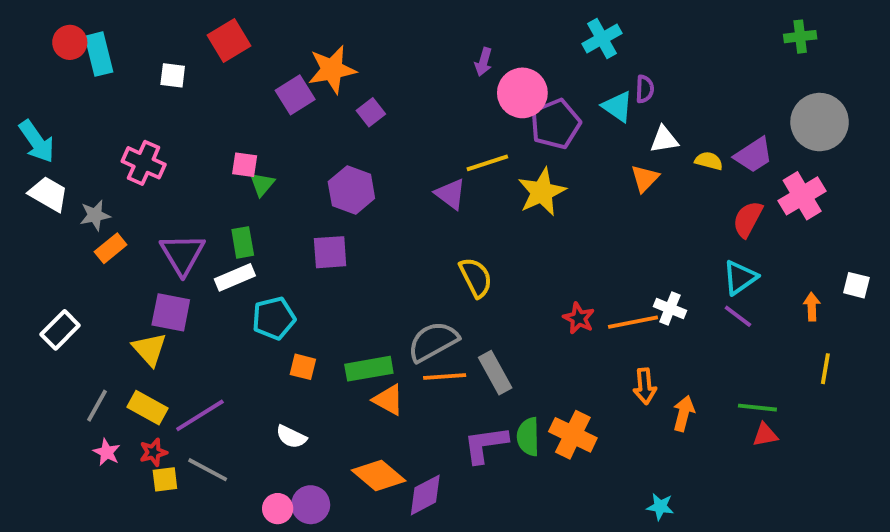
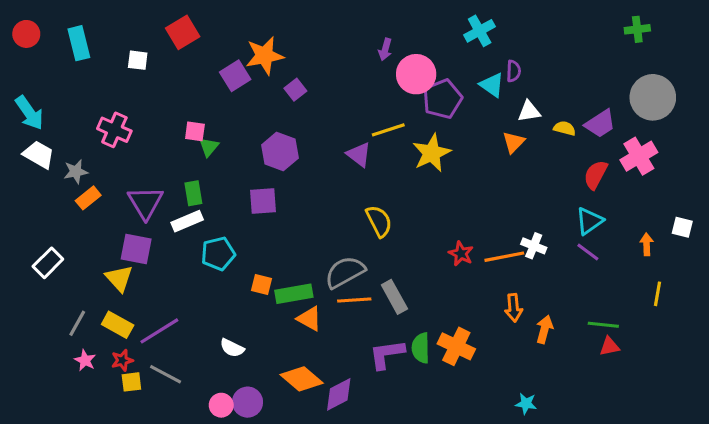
red circle: (70, 42) -> (26, 34), moved
orange square: (303, 367) -> (261, 285), moved

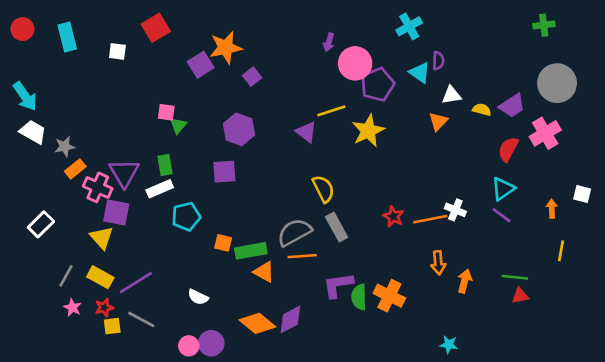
pink cross: (114, 130) -> (98, 187), moved
gray rectangle: (394, 297) -> (337, 227), moved
purple L-shape: (387, 354) -> (338, 285), moved
purple diamond: (339, 394) -> (290, 319), moved

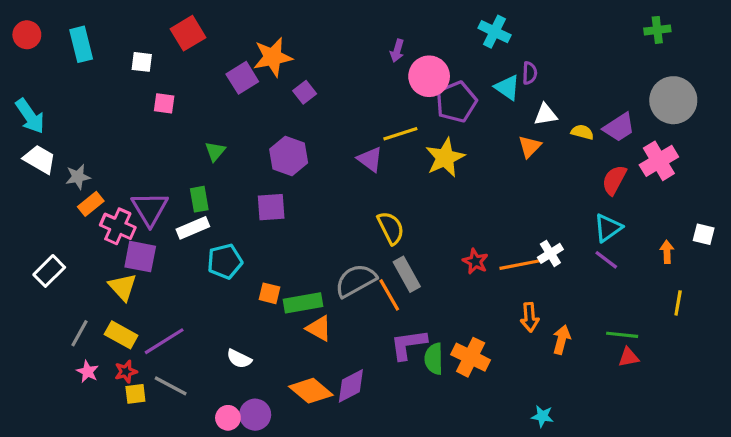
cyan cross: (409, 26) -> (495, 32), turned -35
pink square: (166, 112) -> (164, 103), moved
white cross: (455, 210) -> (550, 253), turned 36
orange line: (302, 256) -> (389, 295), moved, turned 64

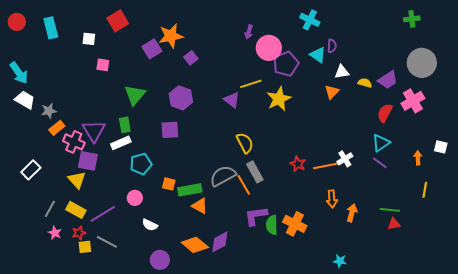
green triangle: (215, 151) -> (135, 95), size x1.6
pink circle: (228, 418) -> (135, 198), moved

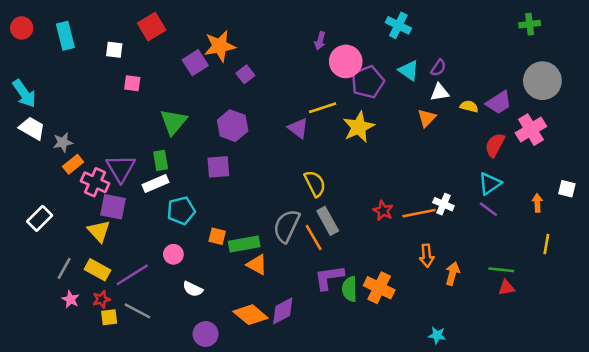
purple semicircle: (332, 46) -> (438, 68), moved, turned 32
white cross: (345, 159) -> (443, 204), turned -35
gray semicircle: (223, 176) -> (287, 226), turned -36

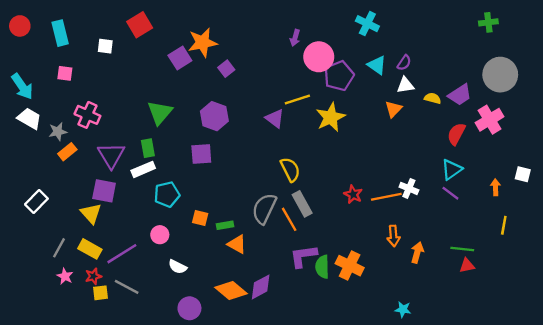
pink square: (132, 83) -> (65, 73), moved
pink cross: (95, 182) -> (87, 115), moved
green rectangle: (244, 244) -> (225, 225), size x0.6

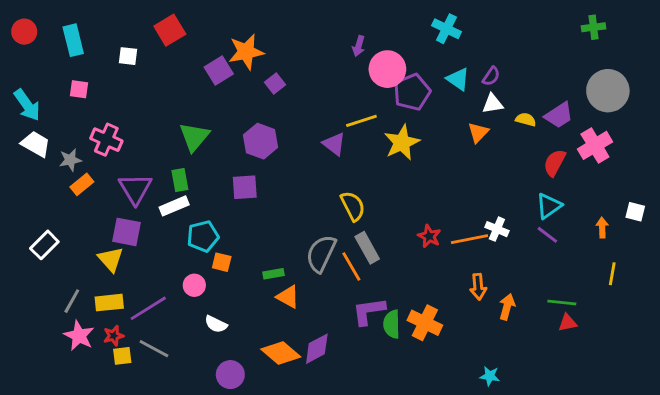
orange square: (200, 218) -> (222, 262), moved
yellow rectangle: (90, 249) -> (109, 303), turned -35
pink star: (65, 276) -> (79, 336), size x1.5

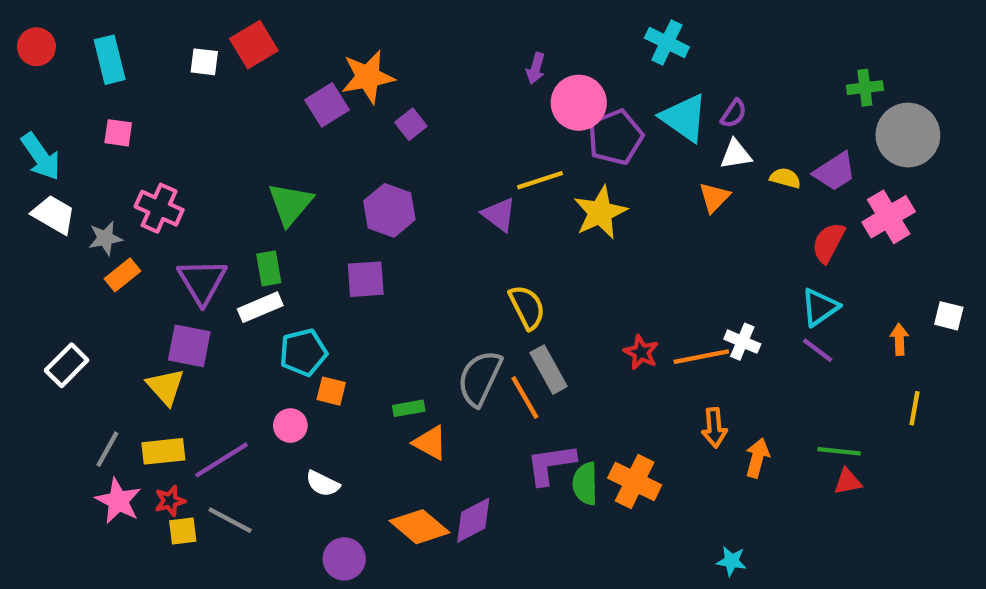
green cross: (593, 27) -> (865, 88), moved
white square: (128, 56) -> (204, 62), moved
cyan triangle: (458, 79) -> (684, 118), size x1.4

